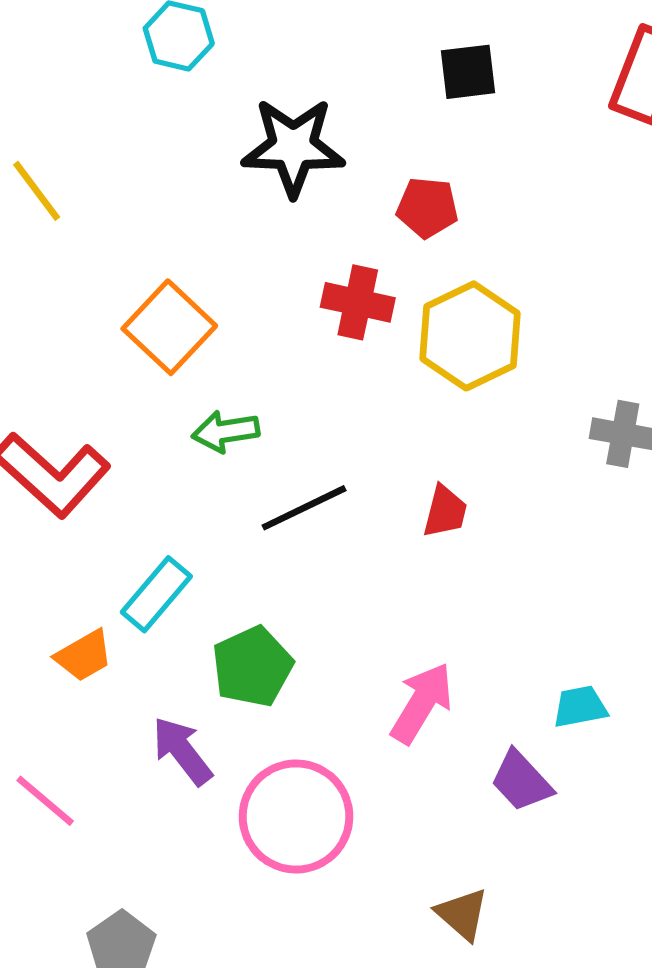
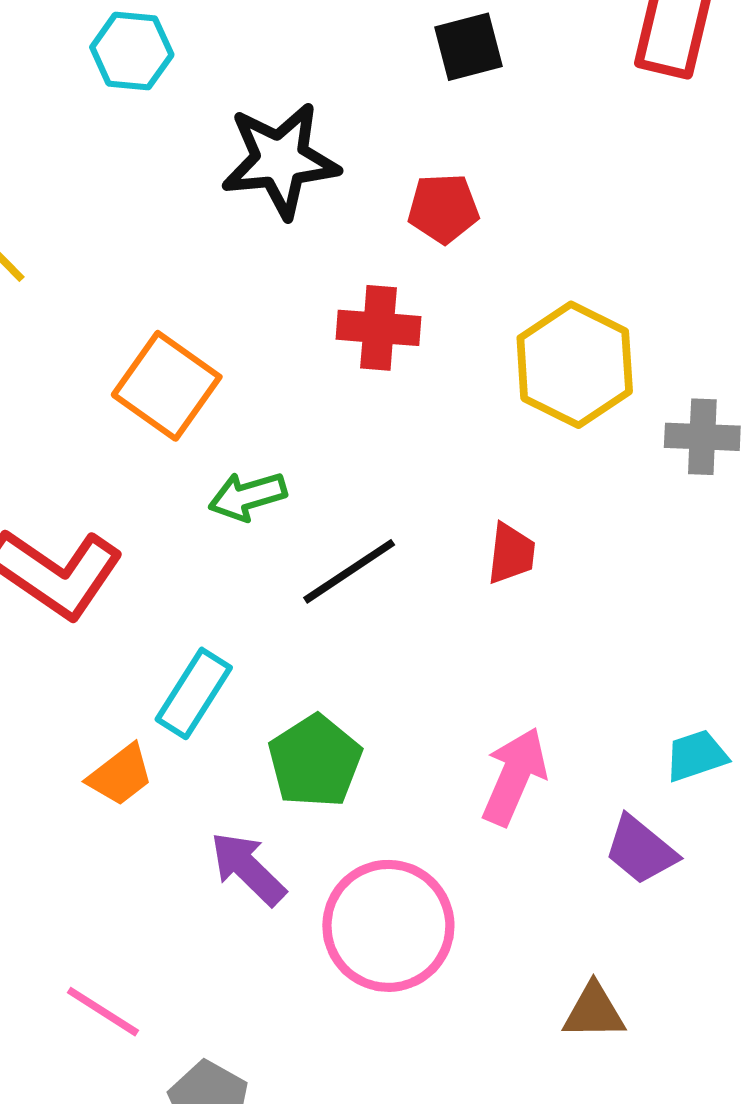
yellow hexagon: (470, 336) -> (575, 365), moved
pink line: (45, 801) -> (103, 1012), moved
brown triangle: (462, 914) -> (594, 1011), turned -34

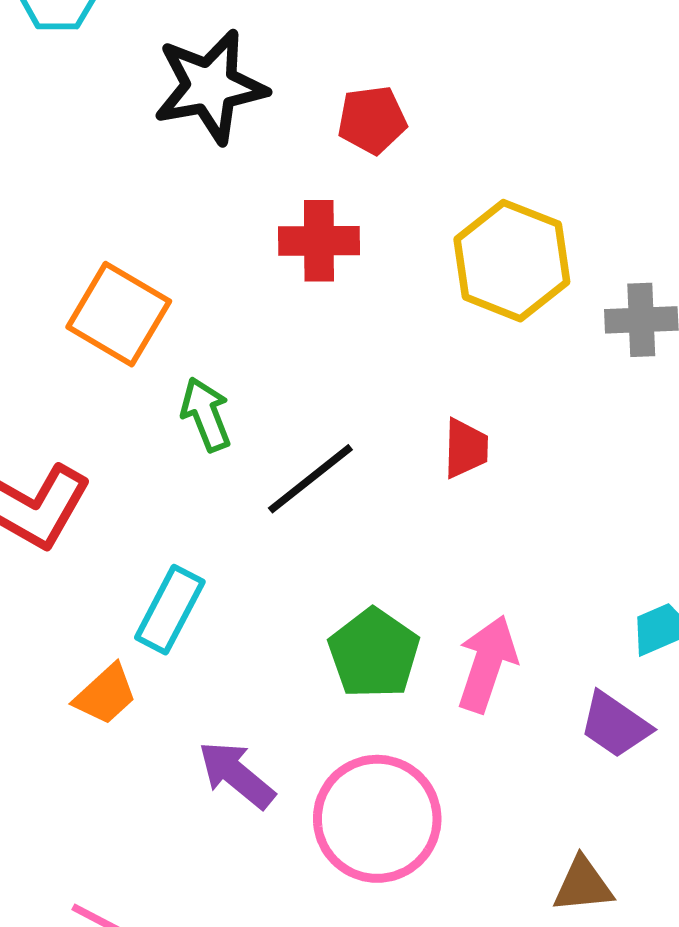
green arrow: (247, 496) -> (206, 414), turned 90
green pentagon: (315, 761) -> (374, 653), moved

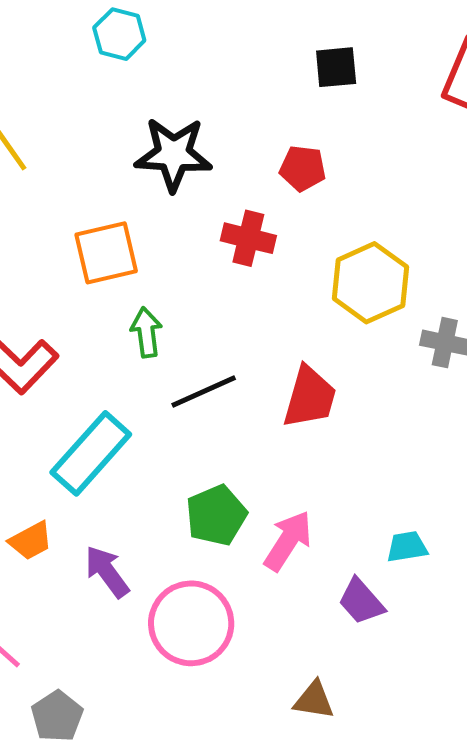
black star: (210, 86) -> (173, 154), moved
orange square: (119, 314) -> (106, 253), turned 32
red trapezoid: (466, 448) -> (310, 397), size x1.6
cyan rectangle: (170, 610) -> (91, 453), size x1.5
orange trapezoid: (106, 695) -> (31, 541), moved

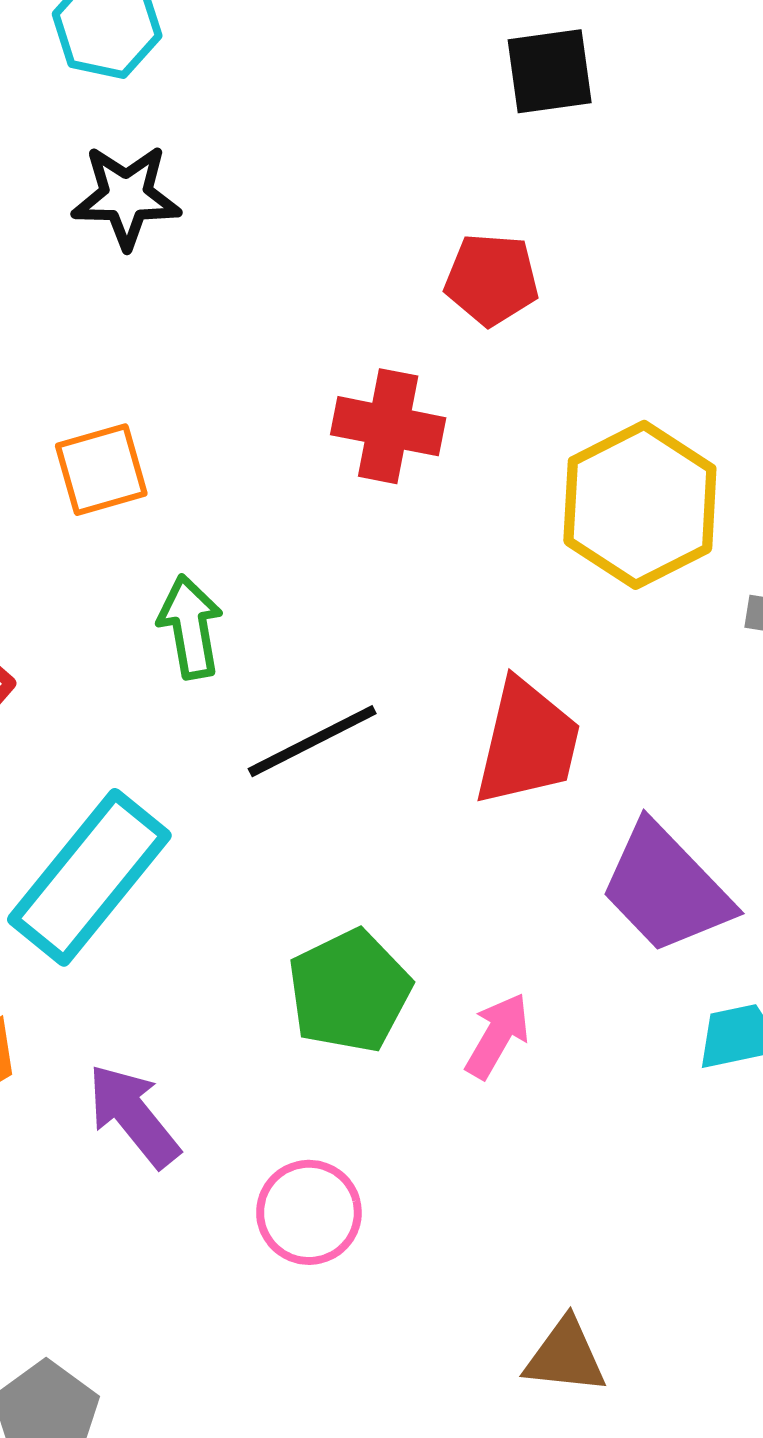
black star: (173, 154) -> (126, 197), moved, size x0.7
orange square: (106, 253) -> (101, 470), size x0.7
pink arrow: (288, 541) -> (497, 1036), size x0.7
purple trapezoid: (361, 601) -> (666, 888), moved, size x1.4
pink circle: (191, 623) -> (309, 1212), size x0.6

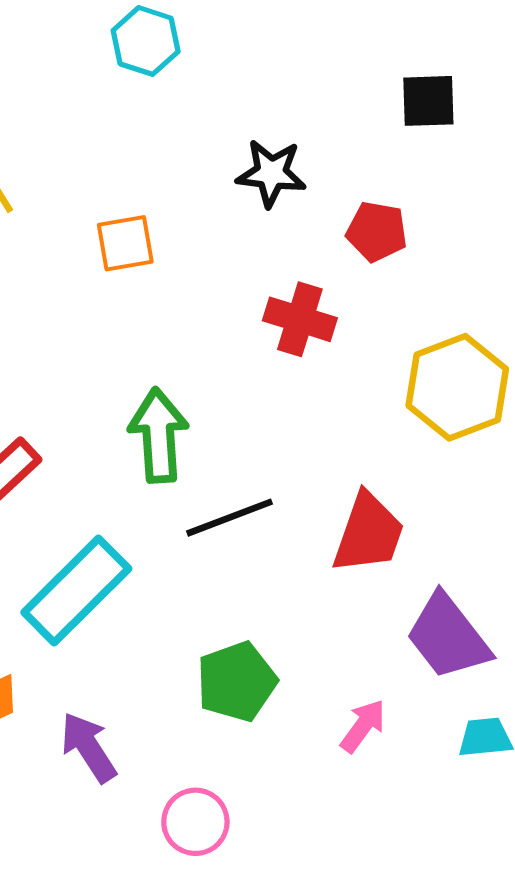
black star: (126, 197) -> (271, 173), moved
orange square: (101, 470) -> (125, 243), moved
green arrow: (190, 627) -> (159, 435), size x1.4
pink arrow: (497, 1036) -> (363, 726), moved

